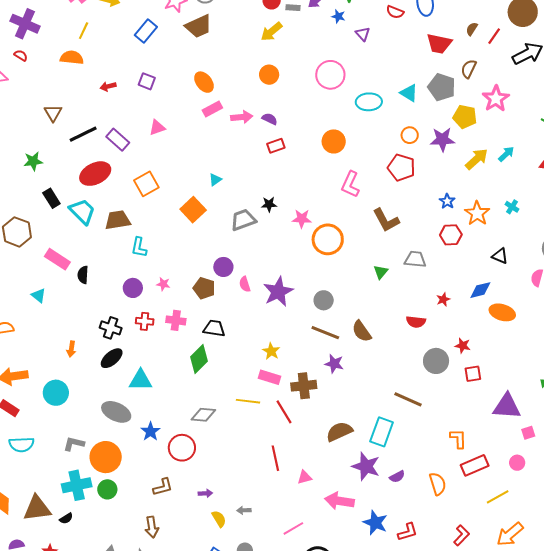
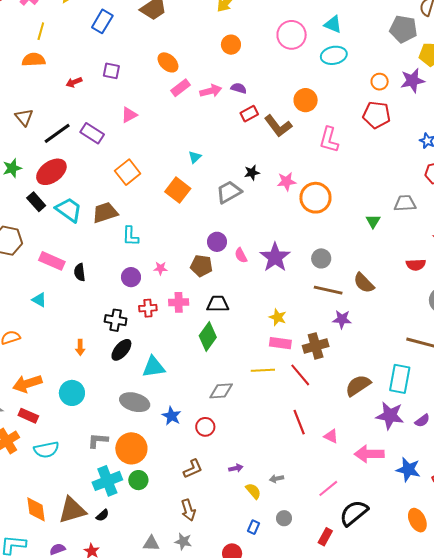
cyan triangle: (409, 93) -> (333, 24), moved
red ellipse: (95, 174) -> (51, 172), moved
brown L-shape: (386, 220) -> (278, 126), moved
red circle: (182, 448) -> (205, 427), size x0.7
pink triangle: (305, 477) -> (331, 436), turned 49

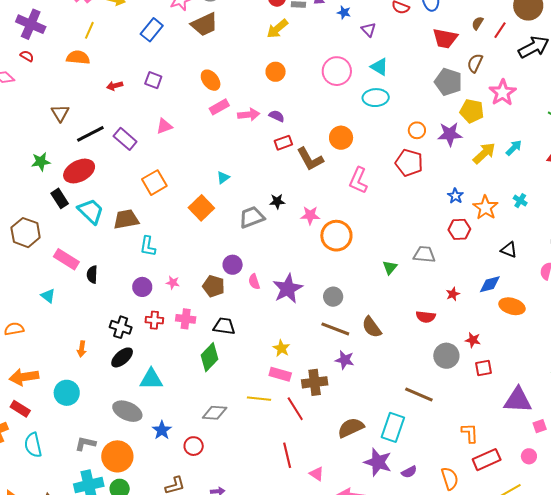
cyan semicircle: (46, 450) -> (33, 445), turned 80

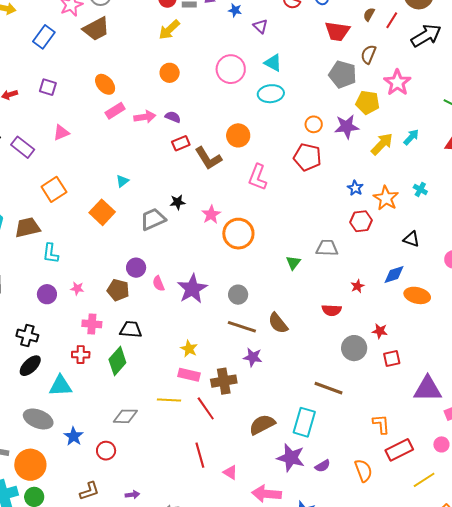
pink star: (310, 215) -> (211, 214), turned -30
red cross: (154, 320) -> (81, 355), moved

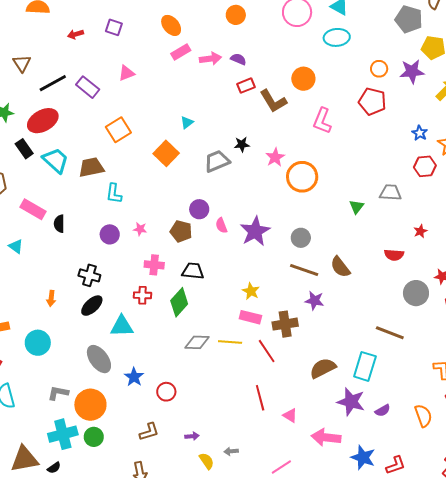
gray diamond: (125, 416) -> (197, 342), moved
gray ellipse: (38, 419) -> (99, 359), turned 32

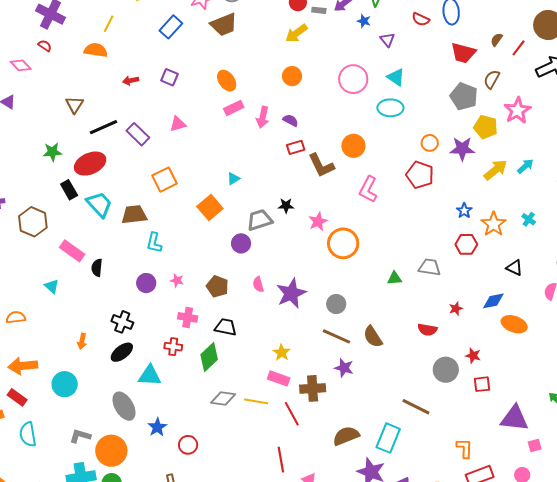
pink arrow: (210, 59) -> (263, 117), turned 105
green triangle: (357, 207) -> (395, 278), turned 42
purple circle: (199, 209) -> (241, 243), moved

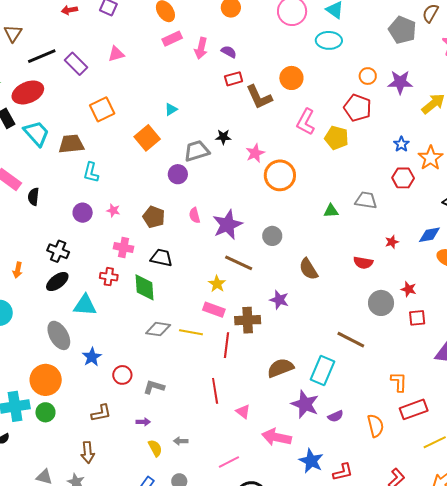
yellow pentagon: (486, 127) -> (337, 138), moved
brown line: (336, 336) -> (239, 263), moved
green diamond: (209, 357) -> (144, 287), turned -52
red line: (292, 414) -> (226, 345), turned 35
gray L-shape: (80, 436) -> (154, 387), moved

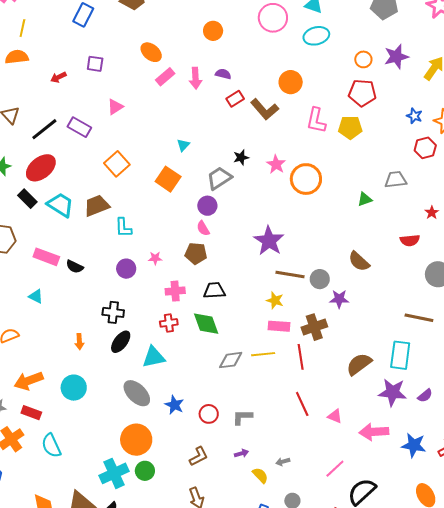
black semicircle: (33, 197) -> (75, 267), turned -54
pink semicircle: (195, 215) -> (203, 228), moved
gray circle: (272, 236) -> (320, 279), moved

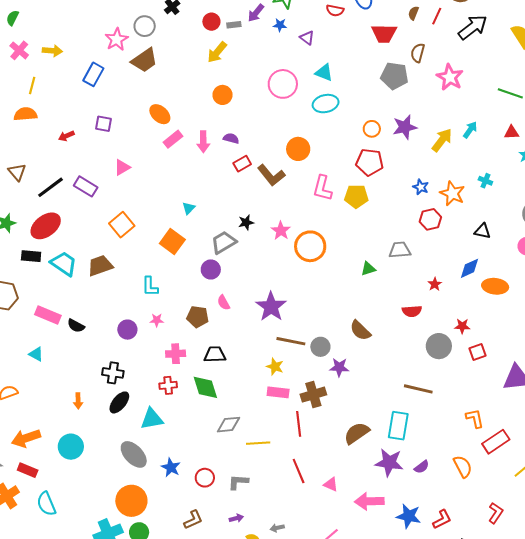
black rectangle: (27, 199) -> (31, 256), turned -42
cyan L-shape: (123, 228) -> (150, 287), moved
pink semicircle: (203, 228) -> (224, 303), moved
yellow line: (263, 354) -> (258, 443), moved

